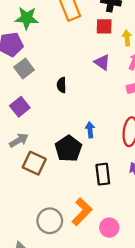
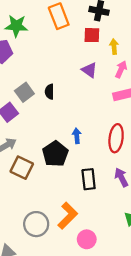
gray square: (24, 69) -> (24, 92), moved
pink circle: (109, 228) -> (87, 239), moved

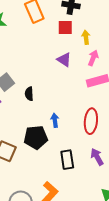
black semicircle: (50, 92) -> (29, 94), moved
black pentagon: (55, 154) -> (36, 137), turned 30

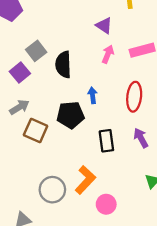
pink arrow: (93, 58) -> (108, 54), moved
black semicircle: (29, 94) -> (63, 65), size x1.6

